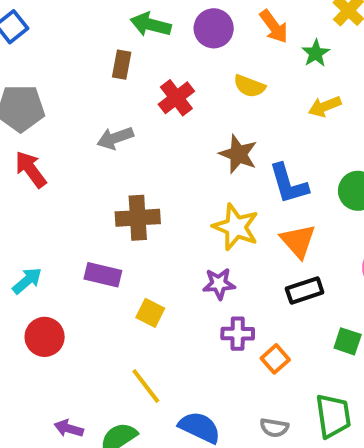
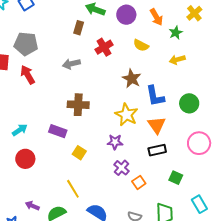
purple cross: (238, 334) -> (122, 168), turned 35

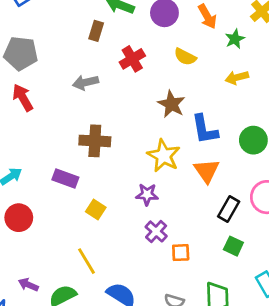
black rectangle: (157, 150) -> (229, 209), moved, turned -48
orange square: (139, 182) -> (181, 253), turned 32

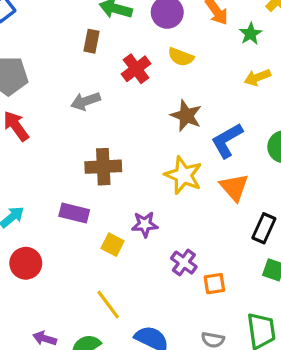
yellow semicircle: (185, 57) -> (181, 57), moved
blue L-shape: (205, 129) -> (227, 140), turned 76
purple star: (147, 194) -> (145, 224), moved

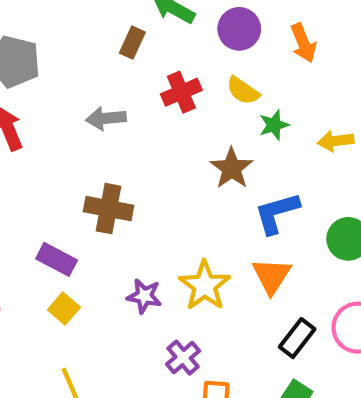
green star: (251, 34) -> (274, 125), moved
yellow star: (183, 175) -> (205, 286), moved
yellow square: (113, 245) -> (64, 308), moved

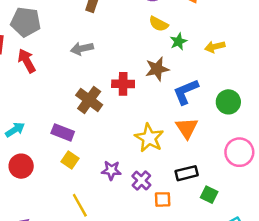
red cross: (181, 92) -> (123, 84), moved, turned 30
brown star: (232, 168) -> (157, 69), turned 30
brown cross: (109, 209) -> (89, 100), turned 32
purple star: (144, 296) -> (111, 170), moved
black rectangle: (297, 338) -> (187, 173), moved, turned 45

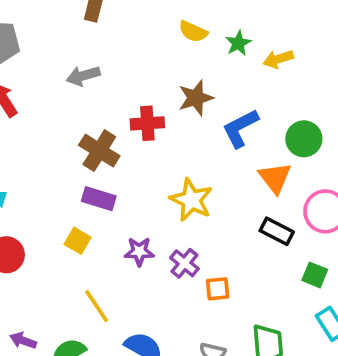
green star: (178, 42) -> (238, 43), moved
orange triangle: (187, 128) -> (275, 178), moved
purple rectangle: (63, 132) -> (99, 199), moved
black rectangle: (187, 173) -> (277, 231), moved, turned 45
green square: (209, 195) -> (315, 275), moved

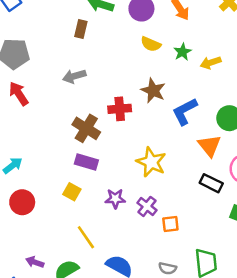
brown star: (196, 98) -> (153, 91), turned -30

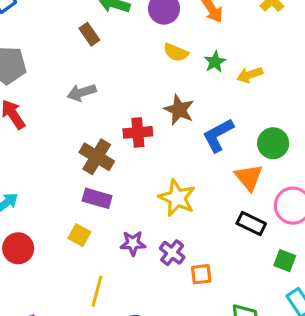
brown rectangle: (81, 29) -> (89, 34), turned -48
yellow line: (86, 237) -> (97, 291), turned 50

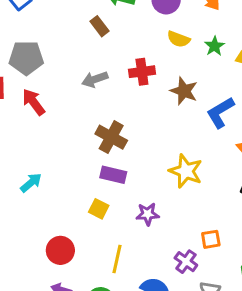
red cross: (138, 132) -> (142, 72), moved
red circle: (18, 248) -> (60, 250), moved
purple cross: (172, 253) -> (186, 262), moved

